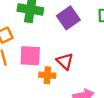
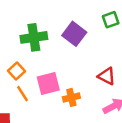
red triangle: (65, 61) -> (107, 76), moved

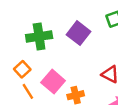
pink square: (48, 84) -> (53, 82), turned -35

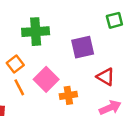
purple square: (78, 33) -> (83, 47), moved, turned 35

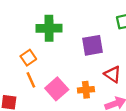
pink square: (46, 79) -> (57, 89), moved
orange cross: (68, 95) -> (86, 90), moved

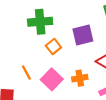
orange square: (28, 58) -> (53, 47), moved

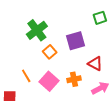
green cross: (40, 22) -> (37, 30), turned -30

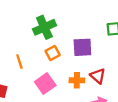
orange line: (26, 76) -> (19, 61), moved
orange cross: (74, 79) -> (77, 80), moved

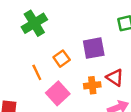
green cross: (44, 27) -> (34, 23), moved
orange line: (19, 61) -> (37, 72), moved

